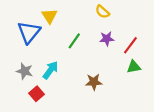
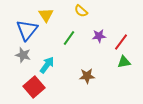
yellow semicircle: (102, 12) -> (81, 11), moved
gray star: (25, 71) -> (23, 55), moved
red square: (36, 94) -> (34, 87), size x1.5

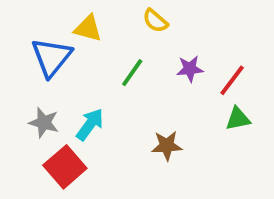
yellow triangle: (46, 15) -> (88, 28), turned -42
gray star: (23, 55) -> (44, 123), moved

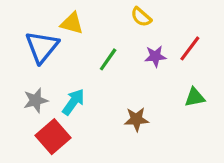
yellow semicircle: (155, 21) -> (141, 17), moved
red line: (232, 80) -> (190, 48), moved
gray star: (44, 123) -> (36, 100), turned -30

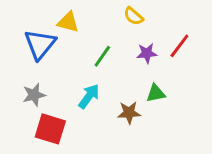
green triangle: (195, 97) -> (156, 93), moved
cyan arrow: (73, 102) -> (89, 96), moved
red square: (53, 137) -> (50, 129), turned -32

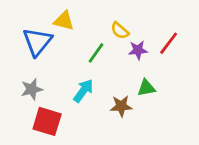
yellow semicircle: (133, 16) -> (120, 31), moved

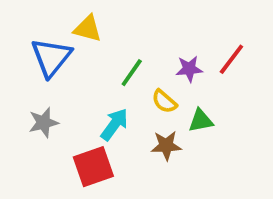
yellow semicircle: (120, 31) -> (164, 101), moved
red square: (47, 121) -> (93, 167), moved, turned -36

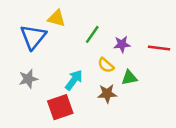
red line: (231, 59) -> (159, 48), moved, turned 60
green line: (132, 73) -> (92, 34), moved

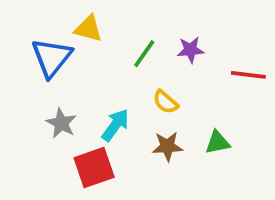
purple star: (122, 44) -> (191, 50), moved
green triangle: (129, 78) -> (218, 142), moved
gray star: (28, 79) -> (61, 123), moved, turned -30

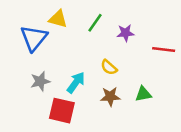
green line: (144, 54) -> (95, 23), moved
gray star: (61, 123) -> (40, 81), turned 30
red square: (94, 168) -> (62, 111), turned 32

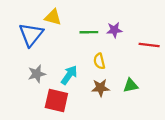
green line: (95, 23) -> (89, 32), moved, turned 54
yellow semicircle: (109, 67) -> (99, 61), turned 35

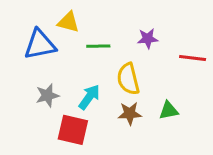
green line: (89, 32) -> (98, 46), moved
blue triangle: (31, 35) -> (40, 45), turned 40
yellow semicircle: (99, 61) -> (128, 79), size x1.5

